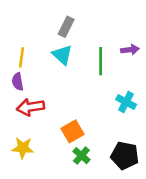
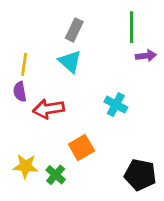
green line: (101, 61) -> (132, 27), moved
cyan cross: (126, 102) -> (116, 105), moved
red arrow: (30, 107) -> (48, 109), moved
green cross: (81, 156) -> (56, 175), moved

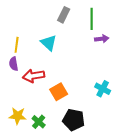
gray rectangle: (74, 30) -> (64, 15), moved
cyan cross: (116, 105) -> (103, 89), moved
orange square: (81, 148) -> (59, 92), moved
black pentagon: (140, 175) -> (74, 120), moved

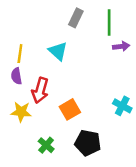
red arrow: (34, 76) -> (40, 90), turned -65
yellow star: (18, 116) -> (21, 112), moved

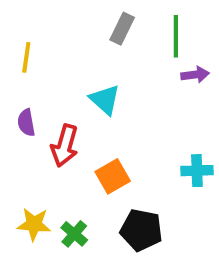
cyan triangle: (58, 51) -> (105, 100), moved
yellow line: (20, 54) -> (26, 57), moved
cyan cross: (122, 106) -> (197, 171), turned -30
yellow star: (21, 112) -> (34, 224), moved

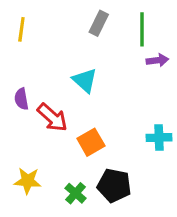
yellow line: (26, 57) -> (21, 29), moved
red arrow: (65, 146) -> (52, 117), turned -64
green cross: (74, 234) -> (76, 193), moved

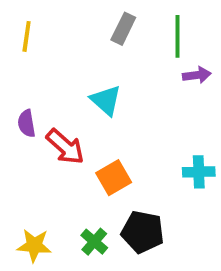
yellow star: (28, 181) -> (34, 245), moved

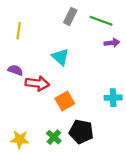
yellow line: (27, 36) -> (19, 31), moved
green line: (177, 36) -> (101, 21), turned -70
purple semicircle: (27, 124) -> (15, 70), turned 120
red arrow: (65, 147) -> (37, 83), turned -35

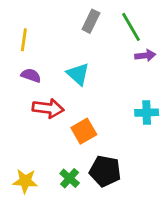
green line: (101, 21) -> (131, 27), turned 40
purple semicircle: (15, 70) -> (31, 75), moved
cyan cross: (113, 98) -> (147, 113), moved

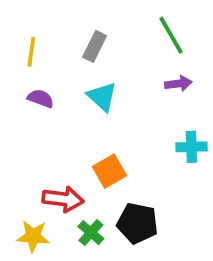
gray rectangle: (91, 21) -> (95, 46), moved
purple arrow: (145, 55) -> (178, 84), moved
red arrow: (48, 108) -> (63, 199), moved

